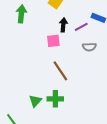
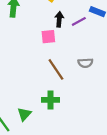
gray semicircle: (89, 47) -> (85, 63), moved
green triangle: (35, 101) -> (24, 114), moved

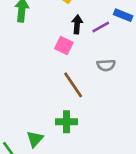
pink square: (48, 37) -> (64, 45), turned 32
gray semicircle: (85, 63) -> (106, 65), moved

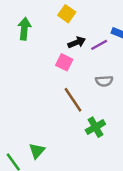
black arrow: (77, 24) -> (77, 42), turned 63
green cross: (67, 122) -> (95, 127), moved, turned -30

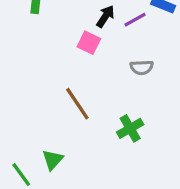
black arrow: (77, 42) -> (105, 16), turned -35
brown line: (73, 100) -> (77, 104), moved

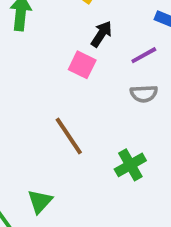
purple line: (135, 20) -> (144, 55), moved

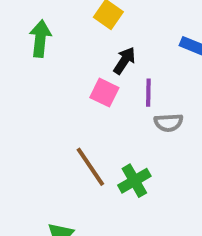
purple line: (144, 55) -> (148, 93), moved, turned -60
green cross: (130, 165) -> (134, 181), moved

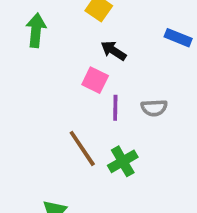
black arrow: (124, 61) -> (114, 51), turned -90
purple line: (148, 93) -> (115, 108), moved

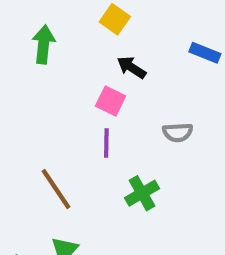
purple line: (115, 108) -> (106, 143), moved
brown line: (82, 148) -> (56, 189), moved

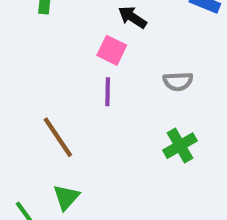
green cross: (142, 193) -> (180, 146), moved

